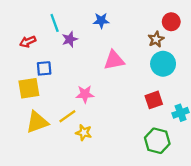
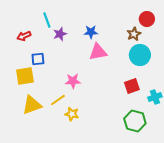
blue star: (101, 21) -> (91, 32), moved

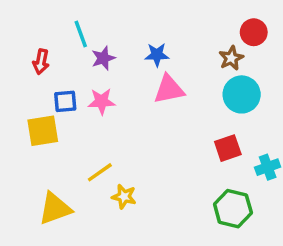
red arrow: (24, 36) -> (41, 62), turned -56
pink star: (73, 81) -> (102, 101), moved
yellow triangle: (32, 105) -> (55, 209), moved

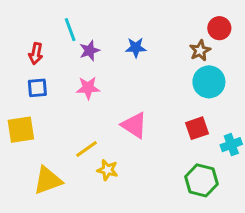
pink triangle: (169, 89) -> (134, 125), moved, turned 44
blue square: (65, 101) -> (37, 88), moved
yellow square: (43, 131) -> (21, 130), moved

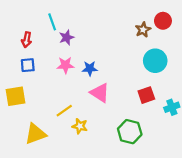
blue star: (136, 48) -> (90, 68), moved
brown star: (200, 51) -> (143, 30), moved
green hexagon: (201, 180) -> (130, 132), moved

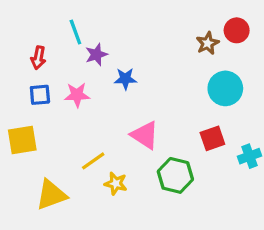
pink star: (65, 65) -> (77, 95), moved
blue star: (90, 68) -> (125, 79), moved
green hexagon: (130, 132) -> (175, 175), moved

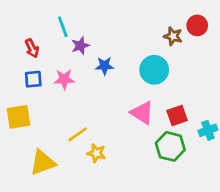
brown star: (208, 43) -> (173, 36), turned -30
red arrow: (38, 58) -> (32, 48), turned -36
cyan circle: (225, 88) -> (154, 70), moved
pink triangle: (145, 135) -> (142, 113), moved
green hexagon: (175, 175) -> (170, 146), moved

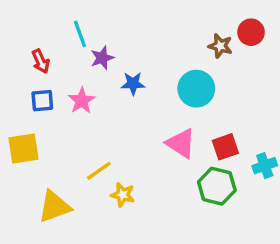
pink star: (64, 79) -> (82, 101), turned -30

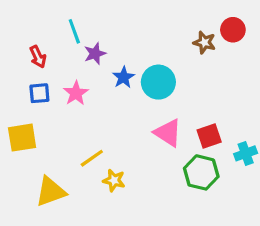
blue star: (133, 84) -> (123, 77), turned -30
cyan circle: (196, 89) -> (158, 82), moved

